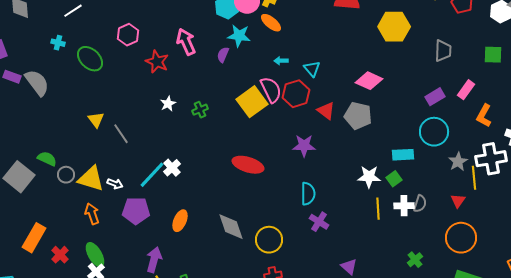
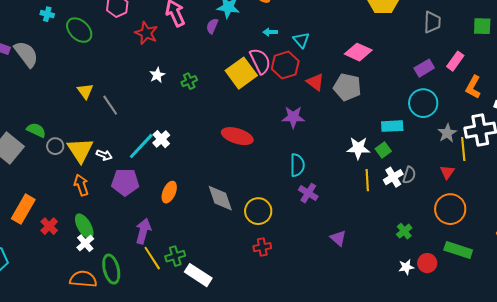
yellow triangle: (91, 179) -> (80, 150), turned 40
white cross: (404, 206) -> (393, 177), turned -30

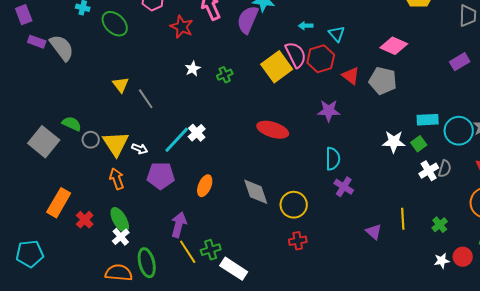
purple semicircle: (212, 26) -> (248, 20), size x1.8
cyan circle: (423, 103) -> (459, 131), moved
yellow line: (367, 180) -> (403, 219), moved

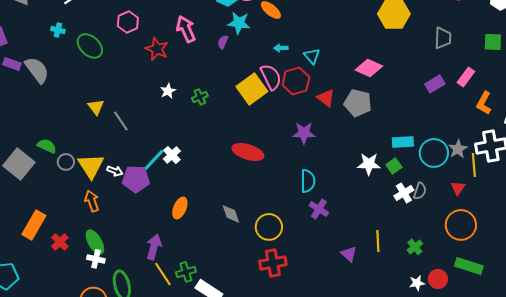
purple semicircle: (248, 20) -> (223, 42), size x0.5
purple pentagon: (161, 176) -> (136, 179), moved
gray diamond: (256, 192) -> (231, 214), size x0.7
white cross: (121, 237) -> (96, 259), turned -36
red cross: (298, 241) -> (273, 263), size x1.5

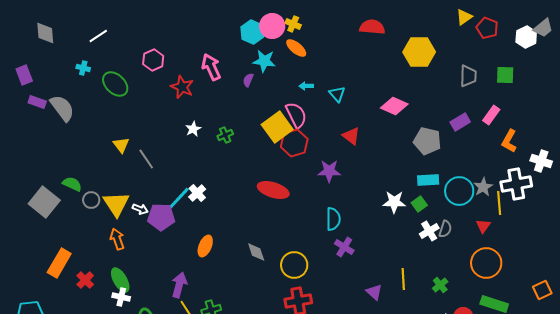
green square: (493, 42) -> (505, 75), moved
red hexagon: (296, 81) -> (294, 143), moved
gray pentagon: (358, 103) -> (427, 141), moved

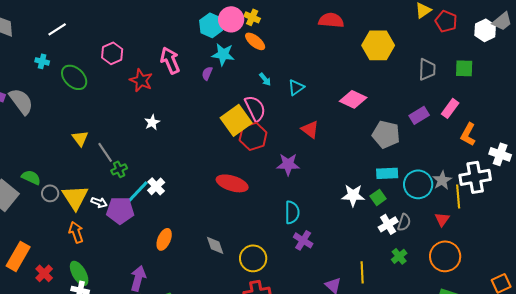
cyan arrow: (306, 86) -> (265, 79), turned -128
cyan triangle: (337, 94) -> (296, 87), turned 36
green cross: (225, 135) -> (119, 169), moved
green cross: (440, 285) -> (399, 256), moved

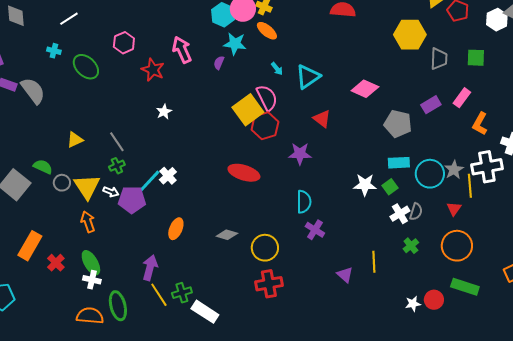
yellow hexagon: (378, 45) -> (410, 35), moved
cyan triangle: (296, 87) -> (308, 77), size x1.5
yellow triangle: (80, 138) -> (75, 140), moved, turned 42
green cross: (119, 169) -> (117, 166), moved
gray diamond: (215, 245) -> (227, 235), turned -55

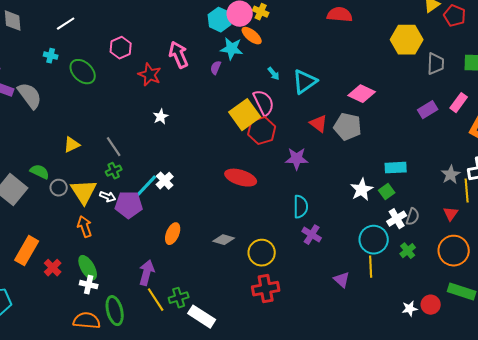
orange ellipse: (267, 31) -> (252, 36), moved
gray pentagon: (398, 124) -> (348, 127), moved
cyan circle: (430, 174) -> (374, 240), moved
white star: (365, 185) -> (362, 190), turned -30

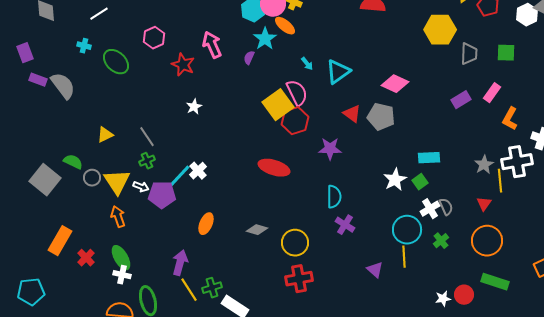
cyan star: (232, 49) -> (265, 39), turned 30
gray semicircle: (413, 217) -> (446, 207), turned -42

